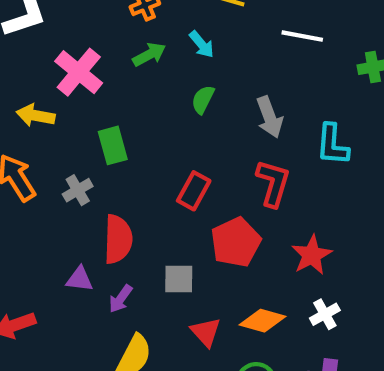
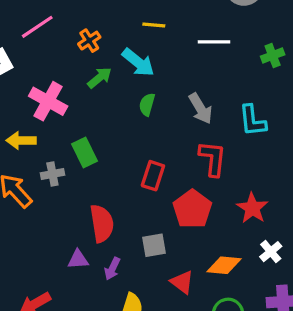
cyan arrow: (202, 44) -> (138, 62), size x1.5
gray cross: (78, 190) -> (52, 174), moved, turned 30

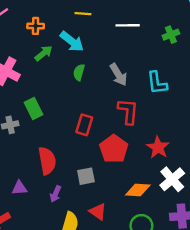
orange cross: (89, 41) -> (36, 26), turned 35
white cross: (271, 252) -> (172, 179), size x1.5
purple triangle: (78, 259) -> (19, 188), moved
red triangle: (182, 282) -> (98, 212), moved

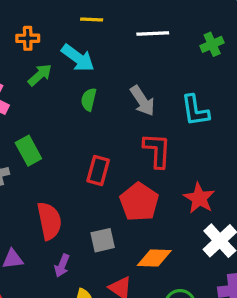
orange diamond: (138, 190) -> (154, 258), moved

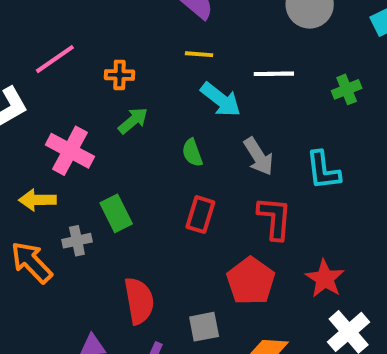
cyan arrow: (78, 58) -> (221, 100), moved
green semicircle: (89, 99) -> (192, 153), turned -35
red rectangle: (98, 170) -> (200, 215), moved

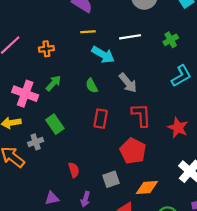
green arrow: (133, 121) -> (53, 83), moved
cyan L-shape: (323, 170) -> (181, 76), moved, turned -105
red star: (325, 279) -> (178, 128), moved
red semicircle: (139, 301) -> (74, 170), size x0.6

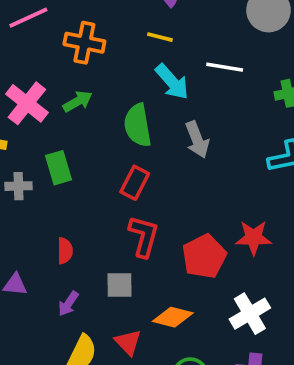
orange cross: (46, 49) -> (84, 43), size x1.5
green semicircle: (92, 86) -> (138, 125), size x1.6
red L-shape: (141, 115) -> (144, 236), moved
red star: (178, 128) -> (254, 238), turned 30
red pentagon: (133, 151) -> (204, 256), moved

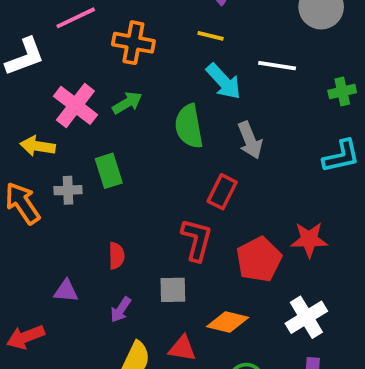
red rectangle: (135, 183) -> (222, 192), moved
red triangle: (128, 342) -> (182, 348), turned -36

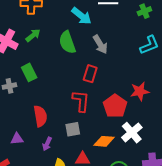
red semicircle: (116, 256) -> (40, 116), size x1.5
white cross: (306, 317) -> (132, 133), moved

